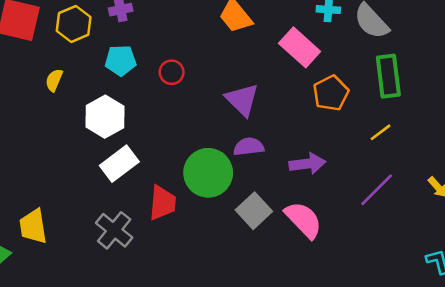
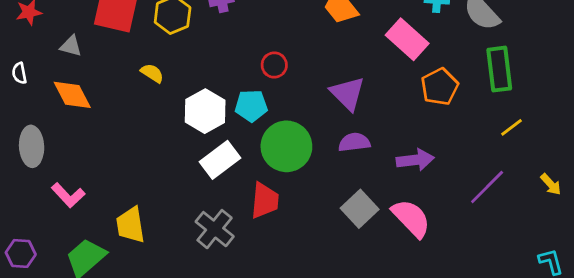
cyan pentagon: (121, 60) -> (251, 106), moved
yellow semicircle: (54, 80) -> (152, 73), turned 100
yellow line: (381, 132) -> (512, 127), moved
green circle: (208, 173) -> (286, 146), moved

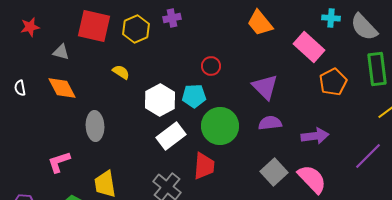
white semicircle: (19, 73) -> (20, 88), moved
gray ellipse: (32, 146) -> (95, 126), moved
pink L-shape: (68, 195) -> (59, 162), turned 115

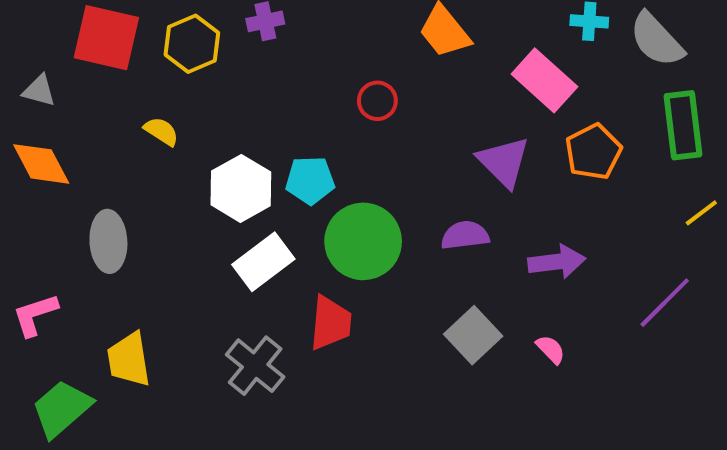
red circle: (211, 66) -> (377, 101), moved
purple triangle: (265, 87) -> (504, 162), moved
pink semicircle: (312, 179) -> (551, 349), size x0.5

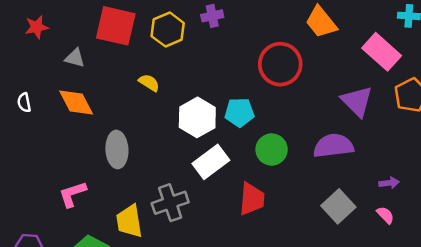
red circle: (377, 101) -> (280, 64), size x1.8
purple semicircle: (465, 235) -> (333, 146), size x1.4
green circle: (363, 241) -> (272, 149), size x0.7
purple arrow: (557, 262) -> (389, 183), moved, size x0.6
gray cross: (255, 366) -> (170, 203), moved, turned 32

